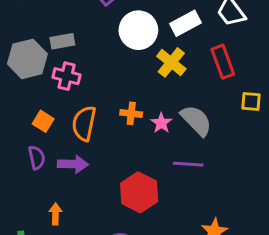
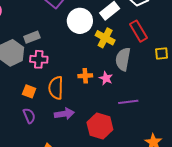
gray semicircle: (196, 120) -> (123, 59), moved, turned -115
purple arrow: (73, 164) -> (64, 114), moved

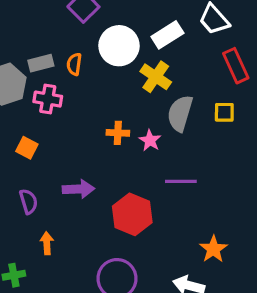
red rectangle: (138, 31) -> (236, 66), moved
yellow square: (162, 54) -> (224, 112), moved
orange semicircle: (56, 88) -> (74, 64), moved, size x0.6
purple semicircle: (29, 116) -> (29, 201), moved

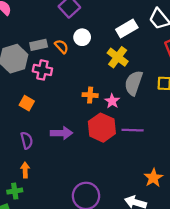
white circle: (119, 46) -> (82, 37), moved, size x0.6
orange semicircle: (74, 64) -> (62, 46), turned 128
red hexagon: (132, 214) -> (102, 128), moved
orange arrow: (47, 243) -> (25, 170), moved

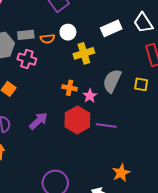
orange semicircle: (62, 46) -> (47, 39), turned 120
yellow cross: (118, 57) -> (84, 53), moved, turned 30
purple arrow: (61, 133) -> (38, 121), turned -48

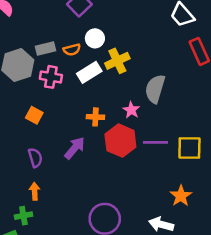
white rectangle: (111, 28) -> (89, 72), moved
yellow square: (141, 84) -> (189, 148), moved, size x1.5
orange cross: (70, 88) -> (95, 117), moved

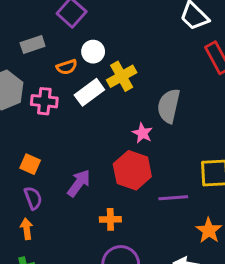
gray rectangle: (46, 49) -> (33, 45), moved
orange square: (34, 115) -> (30, 164), moved
orange cross: (95, 117) -> (110, 219), moved
purple line: (155, 142) -> (173, 198), moved
orange arrow: (35, 191) -> (27, 229), moved

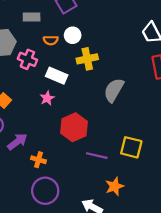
white rectangle: (89, 92) -> (57, 76), moved, turned 42
pink star: (142, 133) -> (47, 98), moved
purple arrow: (79, 183) -> (17, 142), moved
orange cross: (110, 219) -> (38, 160), moved

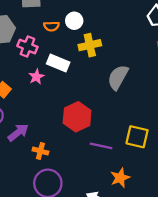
pink star: (47, 98) -> (36, 77), moved

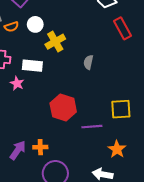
orange semicircle: (51, 26) -> (11, 27), moved
gray semicircle: (118, 77) -> (88, 62), size x0.6
purple arrow: (18, 132) -> (18, 150), moved

